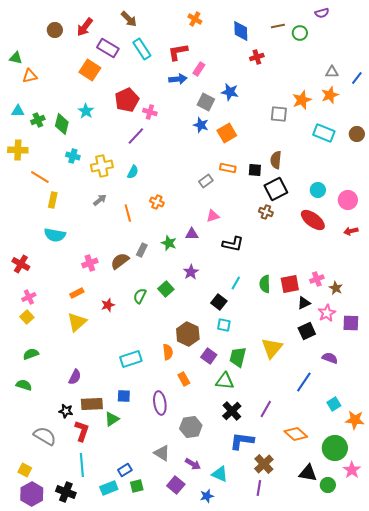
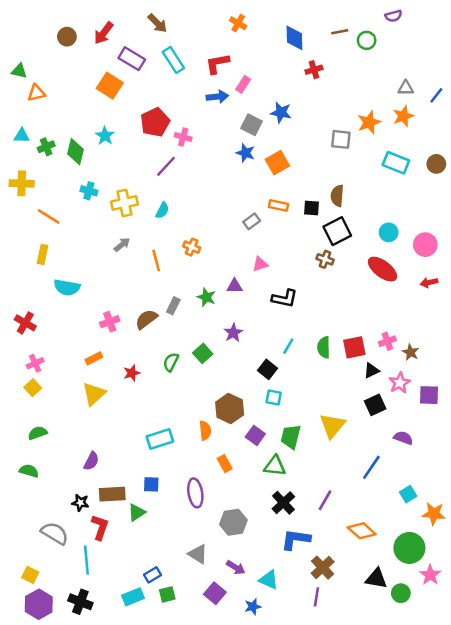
yellow rectangle: (53, 200) -> (42, 254), moved
cyan line: (82, 465) -> (86, 560), moved

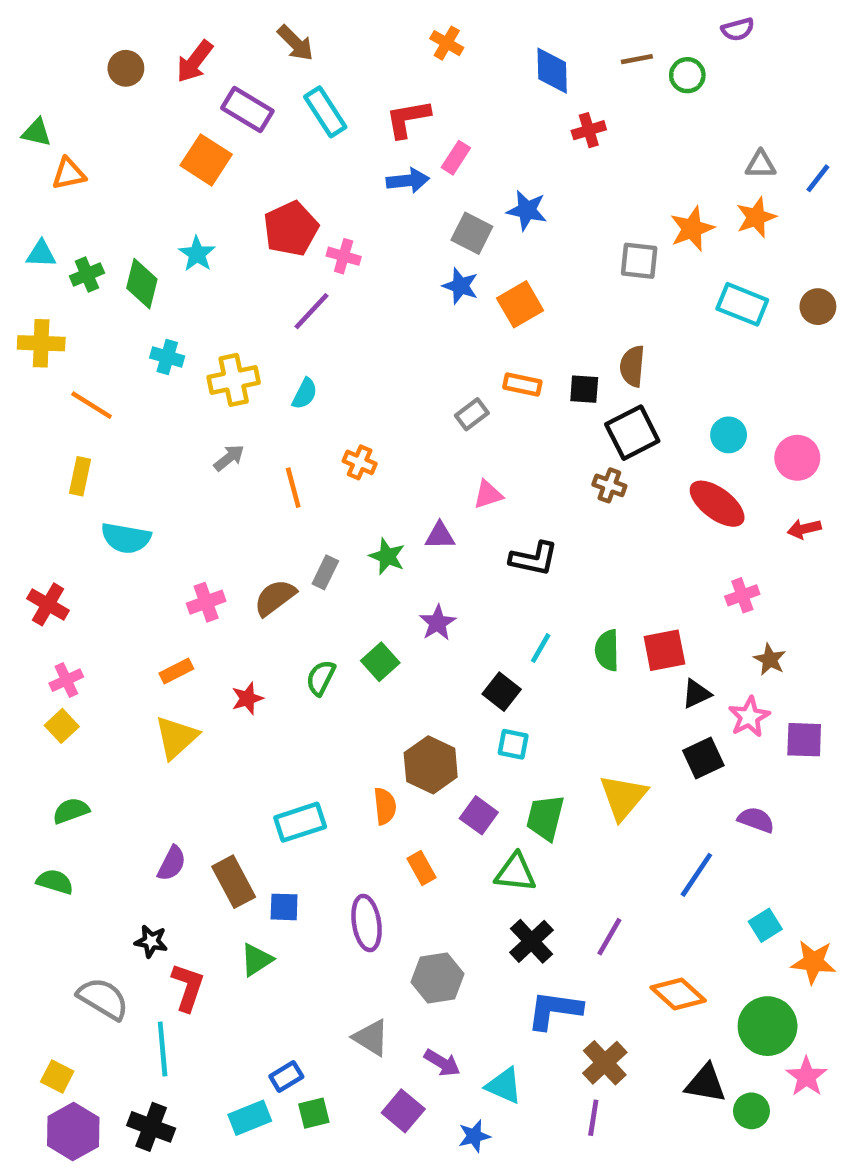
pink cross: (387, 341) -> (742, 595), moved
brown rectangle: (112, 494) -> (234, 882), moved, turned 65

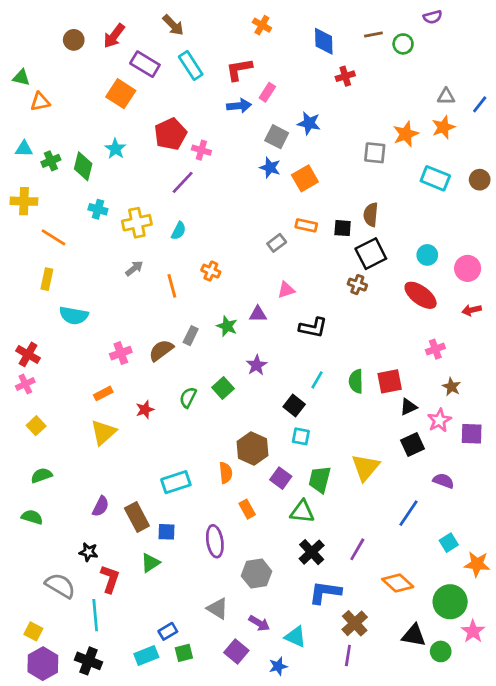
pink cross: (66, 680) -> (25, 384), moved

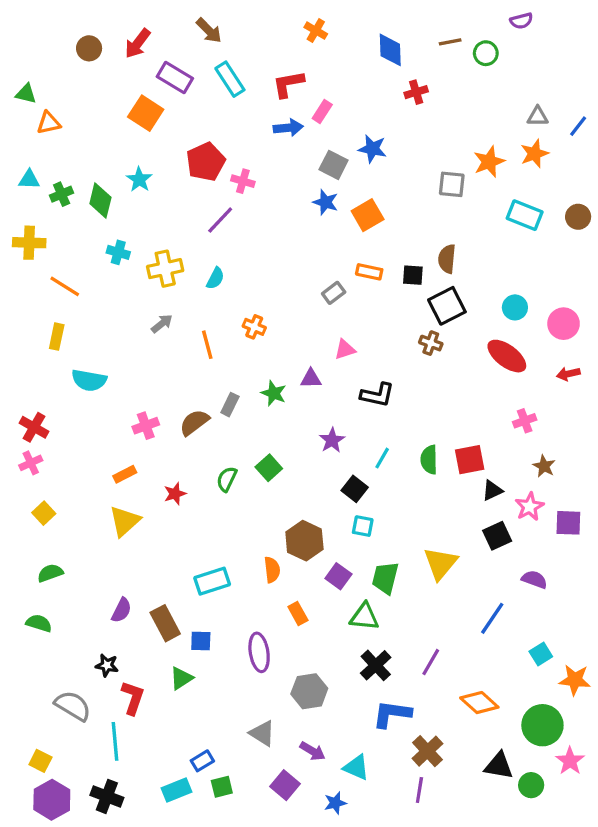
purple star: (257, 365) -> (332, 440), moved

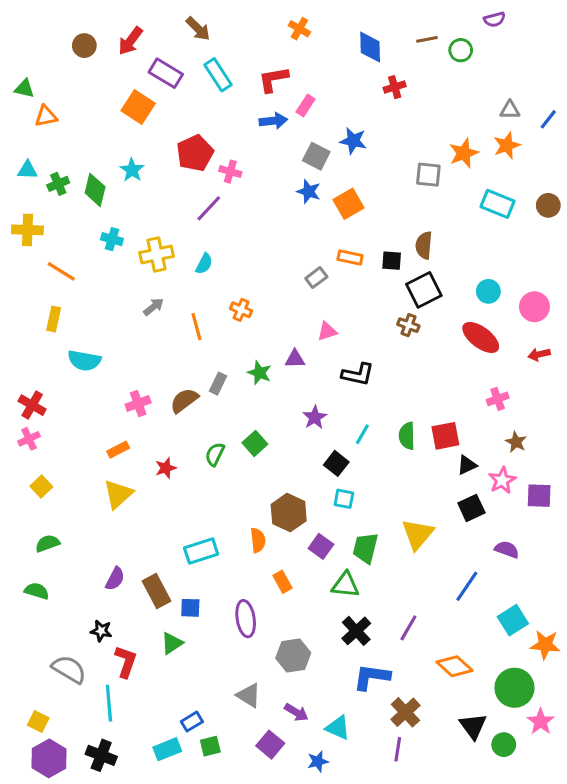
cyan square: (541, 654) -> (513, 620), size x1.4
black triangle: (499, 766) -> (473, 726), turned 44

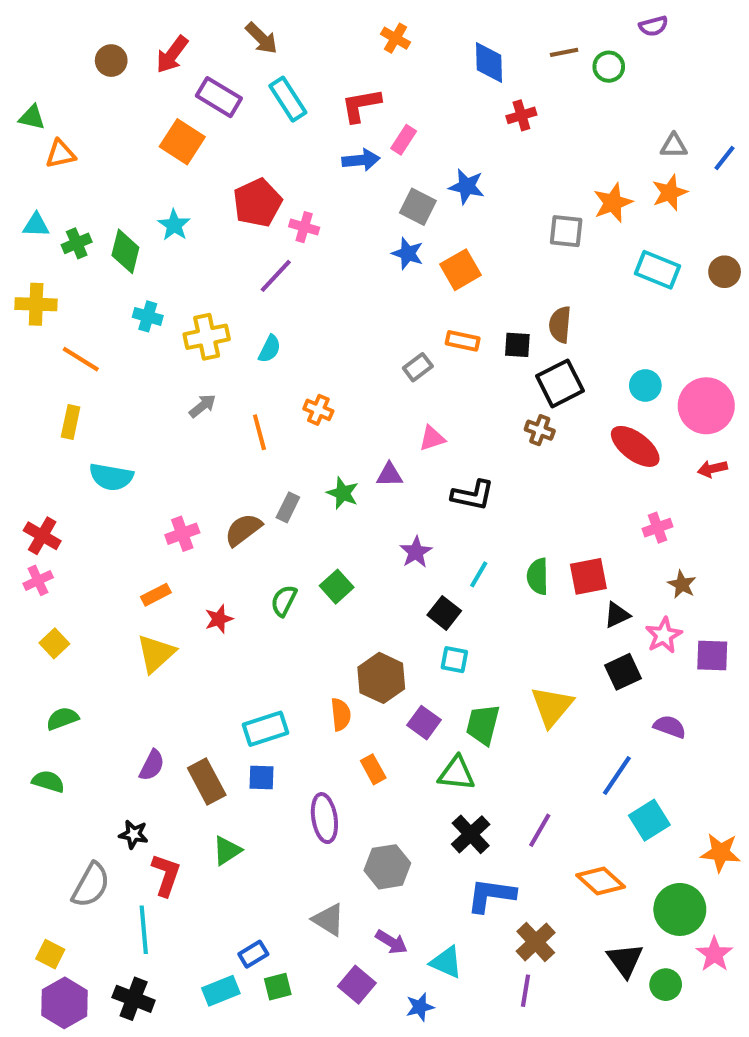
pink circle: (534, 307) -> (706, 406), size x1.4
blue square: (190, 608) -> (261, 777), moved
cyan square: (513, 620) -> (649, 820), moved
gray semicircle: (69, 669) -> (91, 885), turned 88

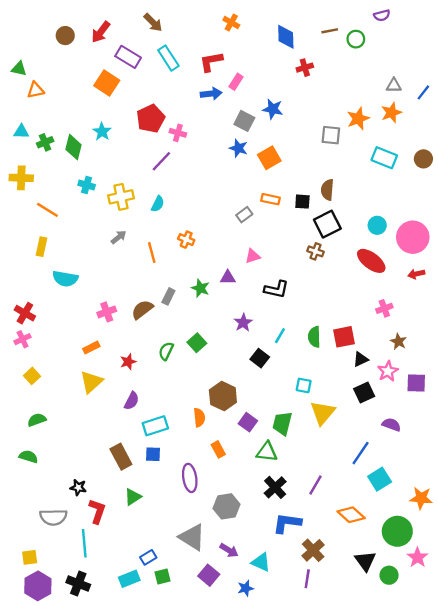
cyan square: (454, 660) -> (304, 385), moved
purple semicircle: (152, 765) -> (132, 401), moved
gray semicircle: (91, 885) -> (53, 517), turned 60
gray triangle: (329, 920) -> (192, 537), size x1.4
yellow square: (50, 954) -> (30, 557), turned -35

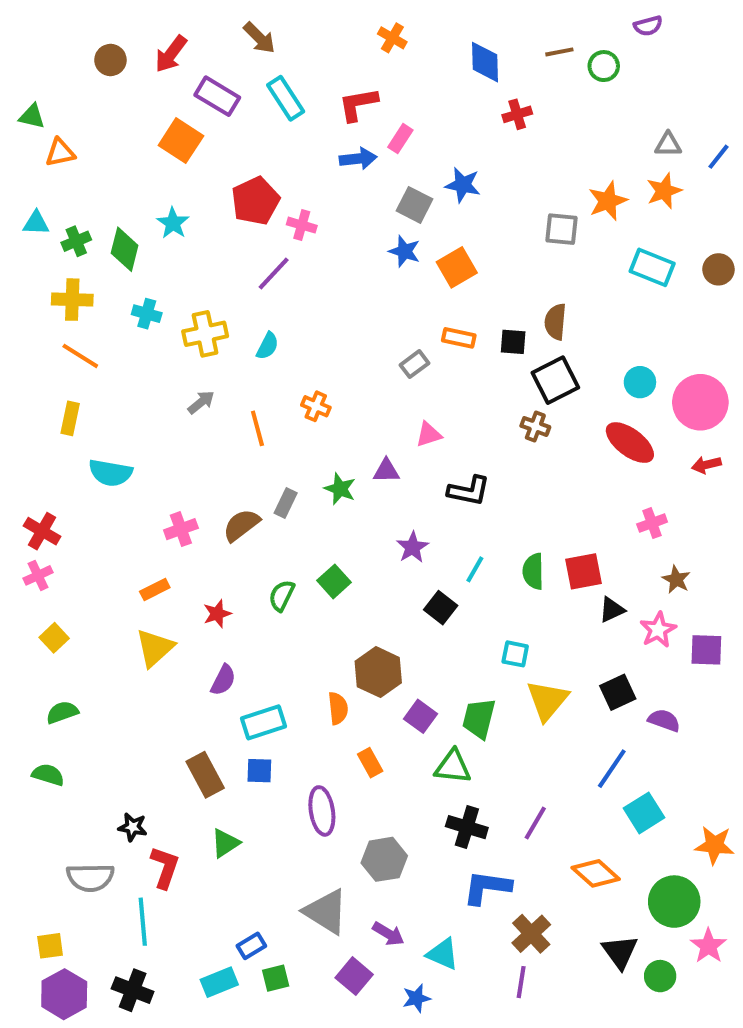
yellow cross: (21, 178) -> (72, 300), moved
black square: (364, 393) -> (618, 692), moved
black cross: (275, 487) -> (467, 827), turned -30

